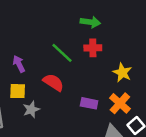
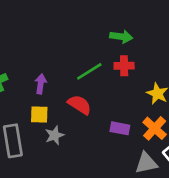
green line: (62, 53) -> (89, 71), turned -75
purple arrow: (19, 64) -> (41, 84), turned 35

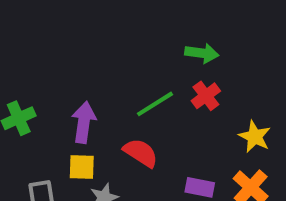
red cross: (124, 66) -> (206, 96), turned -36
purple arrow: (41, 84) -> (84, 122), size x1.4

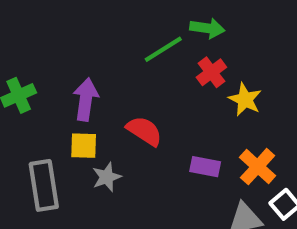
green line: (155, 104) -> (163, 49), moved
yellow star: (255, 137) -> (245, 99), moved

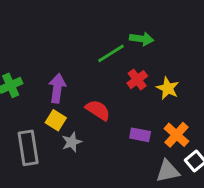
red cross: (211, 72) -> (137, 80), moved
yellow square: (84, 146) -> (56, 120), turned 30

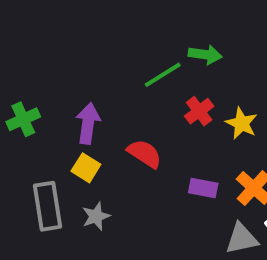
gray star: (72, 142) -> (96, 216), moved

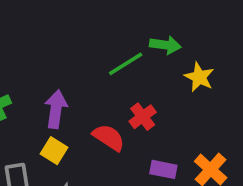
red cross: (199, 111) -> (143, 117), moved
yellow star: (242, 123) -> (199, 77), moved

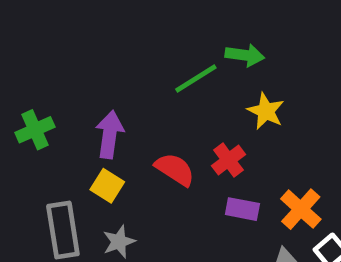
yellow star: (199, 77) -> (266, 111), moved
red cross: (143, 117) -> (228, 160), moved

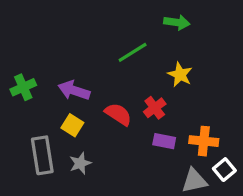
green arrow: (245, 55) -> (177, 22), moved
purple arrow: (110, 134) -> (74, 90), turned -80
orange cross: (301, 209) -> (204, 141), turned -36

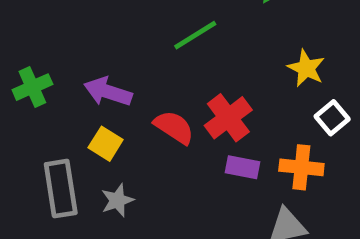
yellow star: (180, 75) -> (306, 68), moved
red cross: (155, 108) -> (228, 118), size x1.4
white square: (224, 170) -> (332, 118), moved

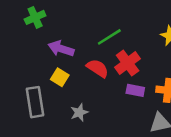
green line: (195, 35) -> (109, 37), moved
green cross: (32, 87) -> (35, 17), moved
gray star: (117, 200) -> (79, 112), moved

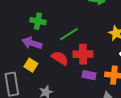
green cross: (35, 17) -> (38, 21), moved, turned 35
red cross: (128, 63) -> (83, 54), turned 36

